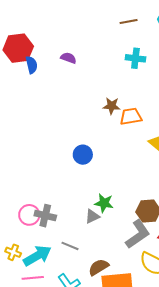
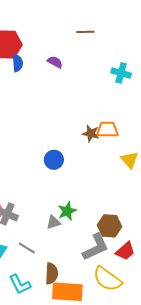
brown line: (129, 21) -> (85, 32), moved
brown star: (112, 106) -> (91, 133), moved
green star: (104, 203) -> (67, 211), turned 30
brown semicircle: (99, 267) -> (52, 273), turned 115

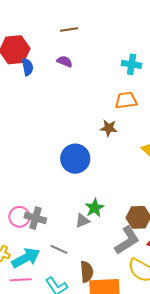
brown line: (85, 32) -> (69, 29), moved
orange trapezoid: (107, 130) -> (126, 100), moved
blue circle: (54, 160) -> (75, 159), size x1.5

